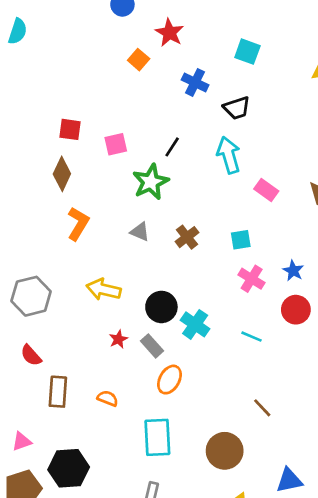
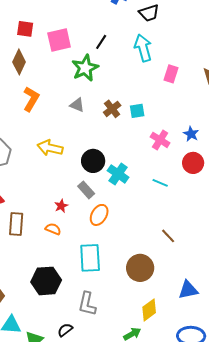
pink square: (116, 144) -> (59, 40), size x1.4
pink rectangle: (266, 190) -> (171, 74), turned 72
cyan square: (241, 240) -> (137, 111), moved
red star: (118, 339) -> (61, 206), moved
black hexagon: (69, 468) -> (46, 281), moved

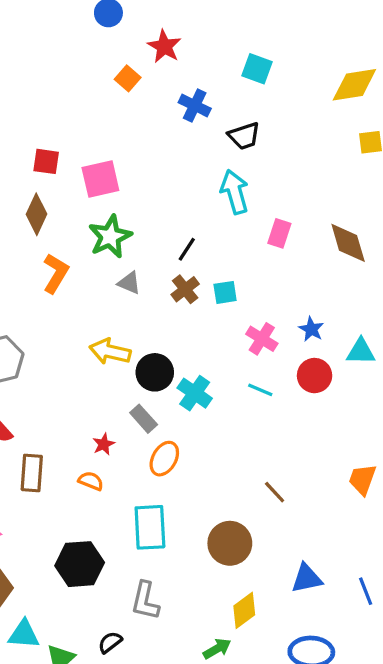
black line: (101, 42) -> (187, 249), moved
green star: (85, 68) -> (110, 237), moved
yellow arrow: (50, 148) -> (110, 352), moved
cyan line: (160, 183) -> (260, 390), moved

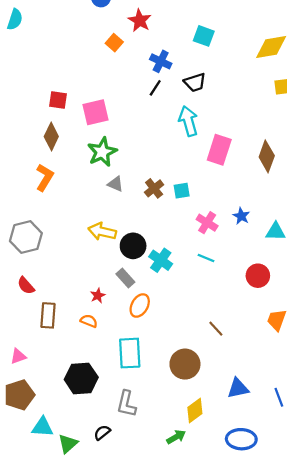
pink rectangle: (279, 233) -> (219, 150), size x1.5
brown diamond: (348, 243) -> (267, 156), turned 36
black line: (187, 249) -> (155, 88), moved
orange L-shape: (56, 273) -> (45, 177), moved
red circle: (315, 376) -> (258, 276), moved

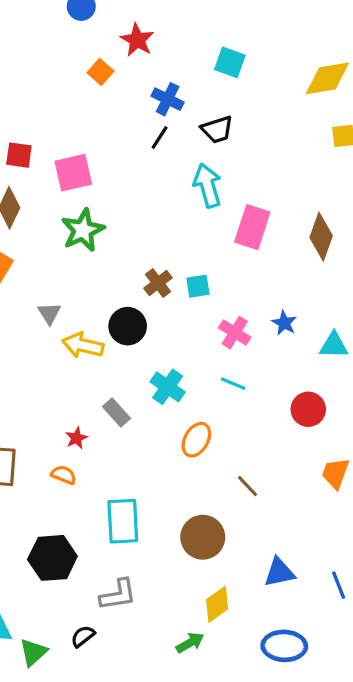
gray triangle: (115, 184) -> (49, 313), moved, turned 35
black circle: (133, 246) -> (128, 326), moved
orange ellipse: (140, 306) -> (196, 440), moved
gray L-shape: (126, 404) -> (118, 595), turned -112

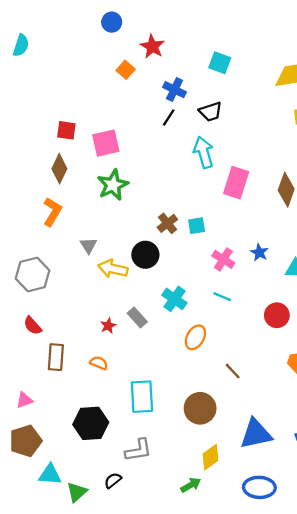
red star: (76, 438) -> (108, 326), moved
blue triangle: (279, 572) -> (256, 434), size x1.4

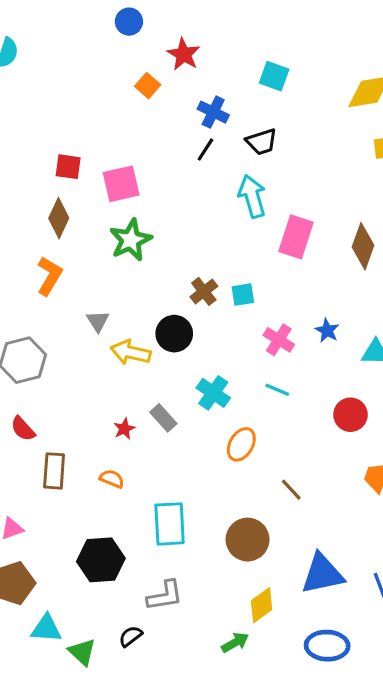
green triangle: (77, 492) -> (82, 652), turned -35

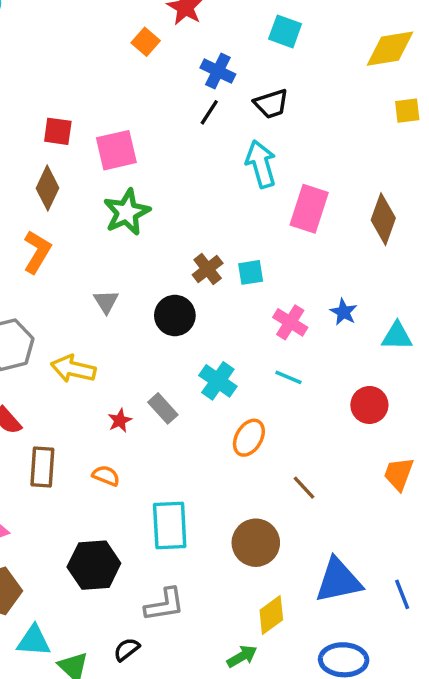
gray triangle: (98, 321) -> (106, 302), moved
yellow arrow: (131, 352) -> (73, 369), moved

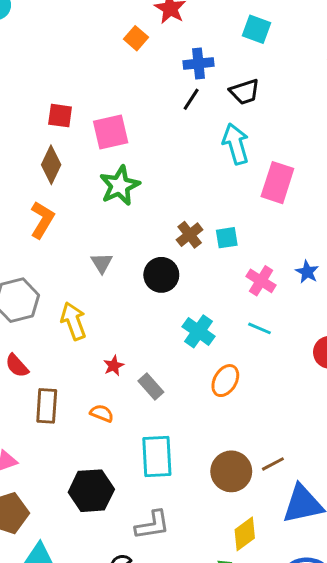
blue cross: (218, 71) -> (198, 63), turned -32
yellow arrow: (73, 369) -> (73, 321), turned 57
gray rectangle: (163, 408) -> (151, 387), moved
brown line: (304, 488) -> (273, 464), moved, turned -75

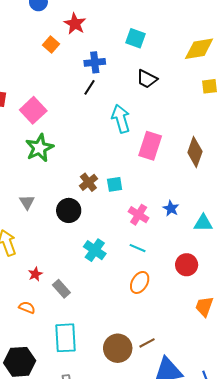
black trapezoid: (245, 92) -> (147, 79), moved, turned 45
pink square: (111, 132) -> (33, 110), turned -30
orange ellipse: (225, 381) -> (140, 282), moved

